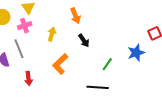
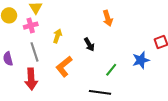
orange arrow: (75, 16) -> (108, 18), moved
gray line: (19, 49) -> (34, 52), moved
red arrow: (28, 79) -> (31, 79), size x1.5

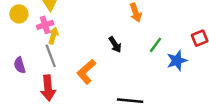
yellow arrow: (57, 36) -> (53, 36), moved
green line: (111, 70) -> (156, 45), moved

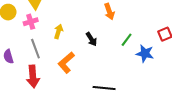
yellow arrow: (53, 36) -> (58, 31), moved
blue star: (177, 61) -> (145, 53), turned 30

